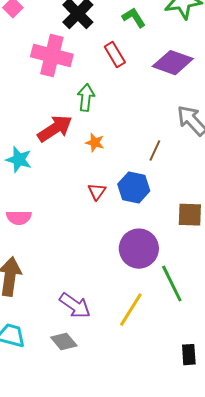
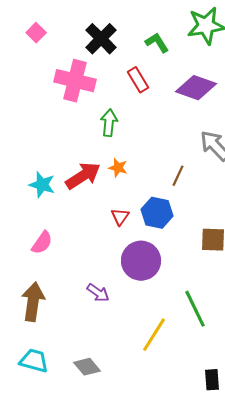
red arrow: (55, 129) -> (83, 176), moved
pink semicircle: (19, 218) -> (42, 243), turned -55
purple circle: (139, 249) -> (141, 261), moved
purple arrow: (75, 306) -> (98, 293), moved, size x0.7

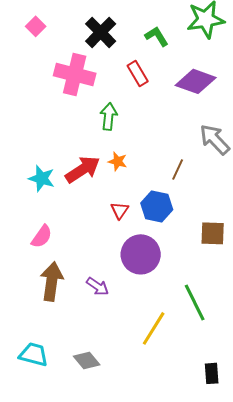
brown arrow: (33, 302) -> (52, 281), moved

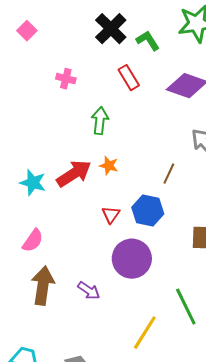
black cross: (101, 32) -> (111, 29), moved
pink cross: (75, 74) -> (66, 79), size x0.5

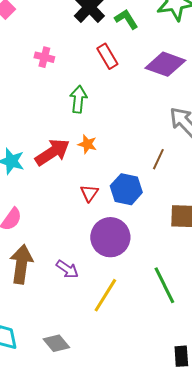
brown line: (169, 174) -> (158, 159), moved
yellow line: (145, 333) -> (105, 295), moved

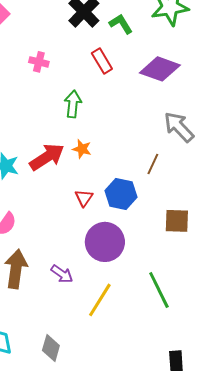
gray diamond: (56, 343) -> (51, 348), turned 56

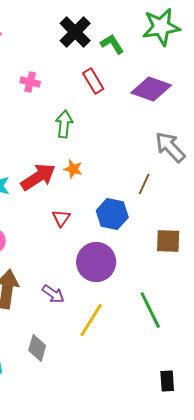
red triangle: (84, 198) -> (61, 218), moved
gray diamond: (51, 348) -> (37, 348), moved

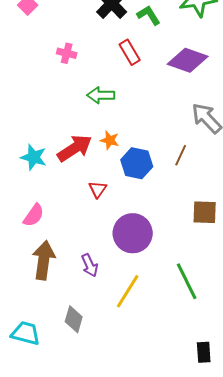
green arrow: (64, 124) -> (101, 95), turned -96
blue hexagon: (112, 214) -> (137, 163), moved
purple arrow: (53, 294) -> (90, 265), turned 30

